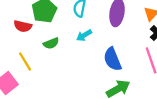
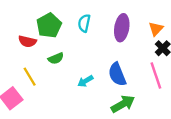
cyan arrow: (84, 35) -> (85, 81), moved

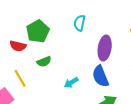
cyan semicircle: (84, 23) -> (80, 23), moved
purple ellipse: (122, 28) -> (105, 48), moved

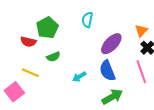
purple ellipse: (105, 48) -> (111, 44), turned 35
yellow line: (20, 78) -> (30, 73), turned -36

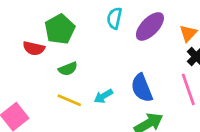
purple ellipse: (111, 44) -> (150, 26), moved
yellow line: (30, 73) -> (69, 100), moved

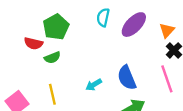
green semicircle: (68, 69) -> (52, 58), moved
yellow line: (69, 100) -> (52, 94), moved, turned 54

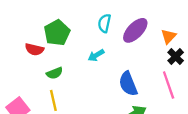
green semicircle: (52, 58) -> (55, 73), moved
cyan arrow: (94, 85) -> (96, 55), moved

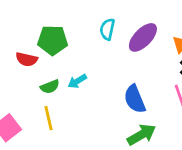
green pentagon: (57, 33) -> (53, 40), turned 30
cyan arrow: (96, 55) -> (77, 81), moved

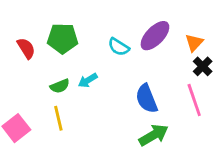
cyan semicircle: (107, 29) -> (119, 47), moved, turned -70
red semicircle: (27, 59) -> (26, 48), moved, turned -135

